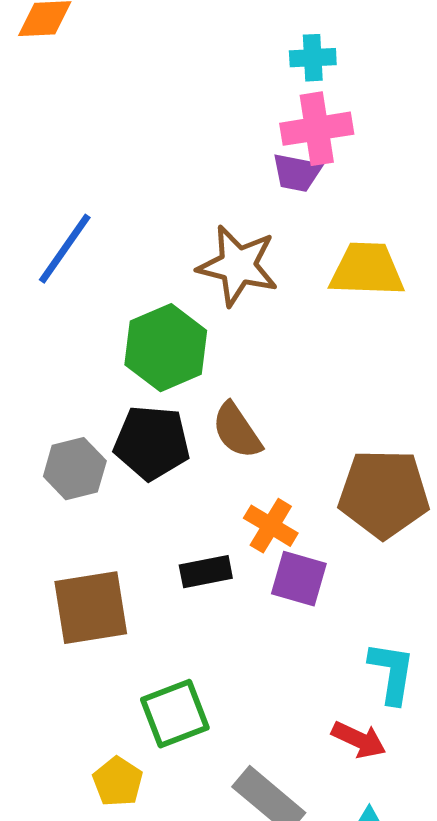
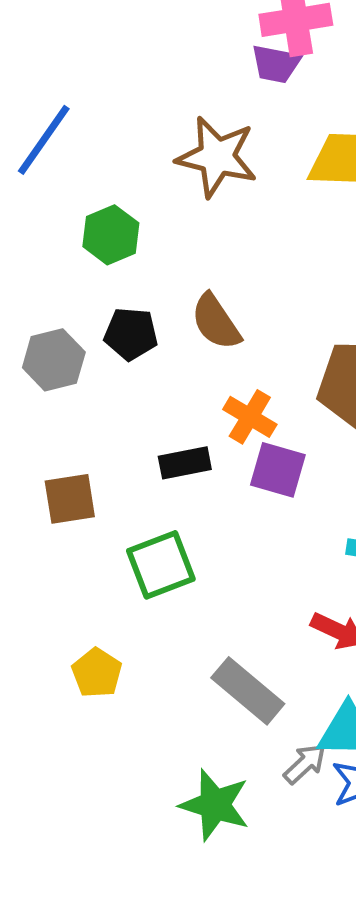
green hexagon: (166, 348) -> (111, 235), moved, size x0.7
black pentagon: (152, 443) -> (131, 334), size x0.7
brown square: (91, 608) -> (70, 499), size x0.7
green square: (175, 714) -> (161, 565), moved

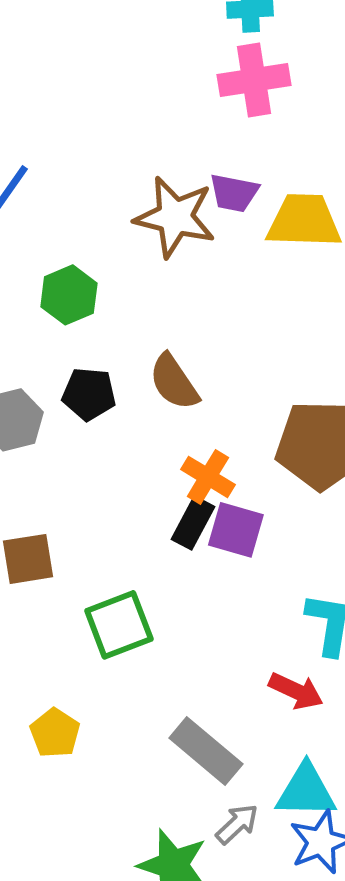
purple trapezoid: (276, 64) -> (234, 193), moved
black rectangle: (185, 463) -> (193, 523), moved, turned -51
gray arrow: (305, 764) -> (237, 824), moved

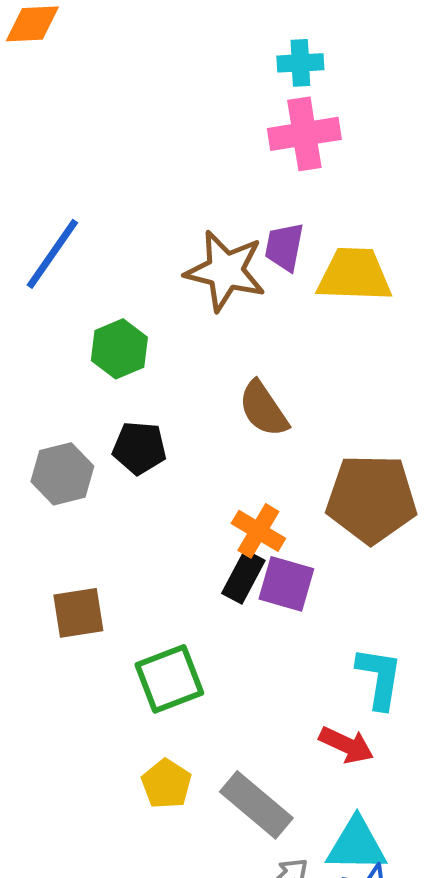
purple trapezoid: (234, 193) -> (284, 247), turned 90
brown semicircle: (174, 382) -> (263, 409), moved
yellow pentagon: (55, 733) -> (166, 784), moved

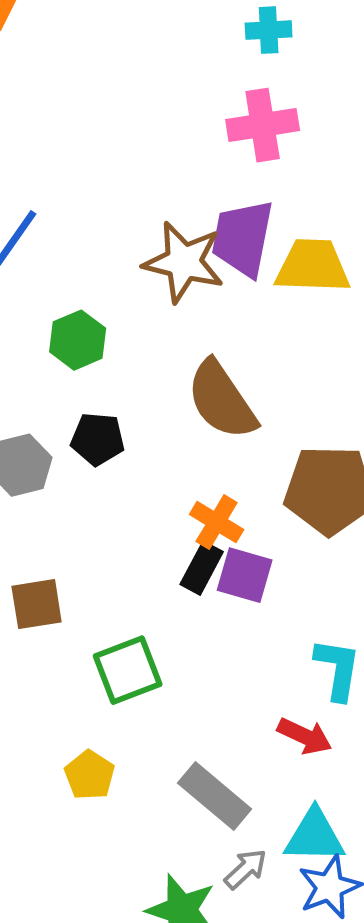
cyan cross: (300, 63) -> (269, 30), moved
purple trapezoid: (284, 247) -> (243, 238), size x1.6
brown semicircle: (263, 409) -> (222, 400), size x1.4
yellow pentagon: (166, 784) -> (90, 775), moved

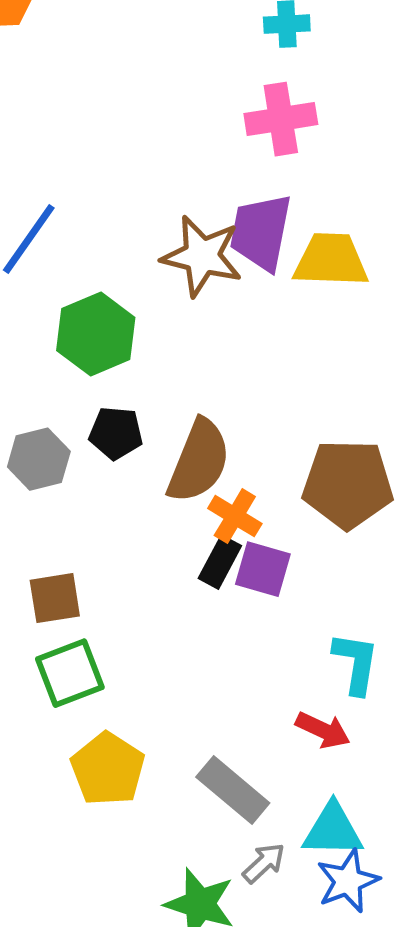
green hexagon: (78, 340) -> (96, 334), size x1.4
brown semicircle: (222, 400) -> (199, 461), moved, turned -124
green square: (128, 670) -> (70, 673), moved
yellow pentagon: (90, 775) -> (108, 769), size x1.5

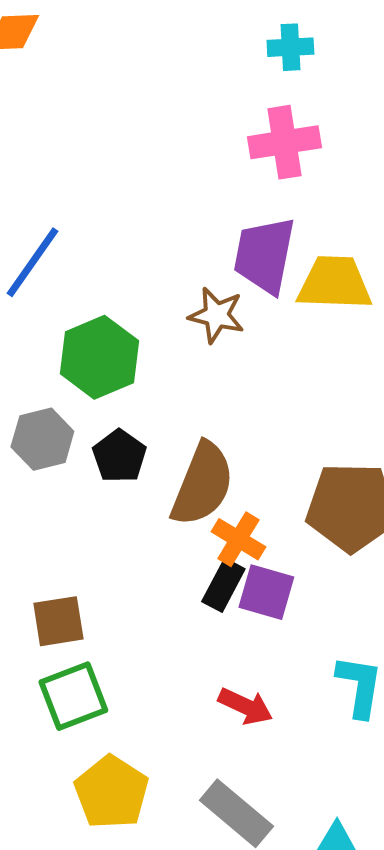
brown star: (202, 256) -> (216, 315), moved, size x0.7
black pentagon: (116, 433) -> (119, 456), turned 30
gray hexagon: (39, 459) -> (42, 439), moved
red arrow: (323, 730) -> (245, 706), moved

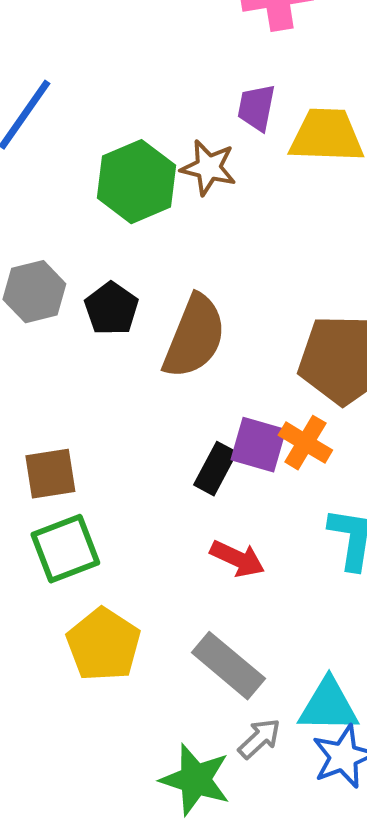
purple trapezoid: (264, 255) -> (256, 108), size x0.6
green hexagon: (99, 357) -> (136, 182), moved
orange cross: (238, 539) -> (305, 443), moved
black rectangle: (223, 585) -> (215, 469), moved

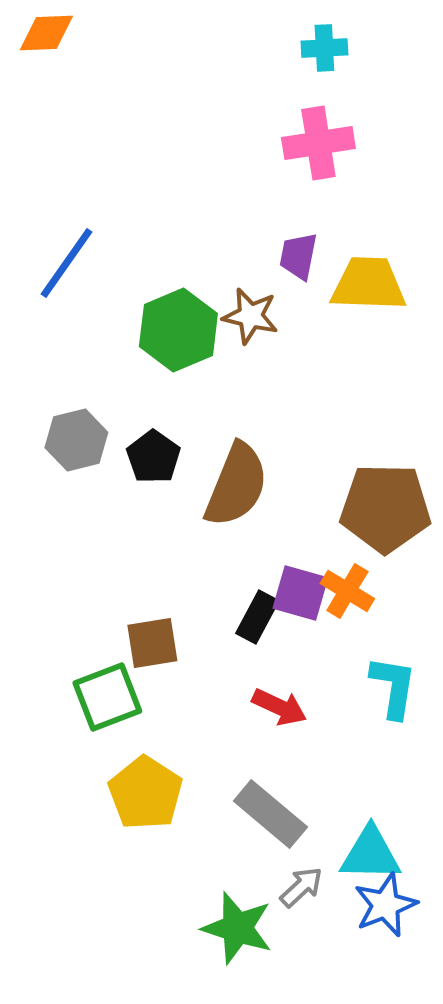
brown square: (50, 474) -> (152, 643), moved

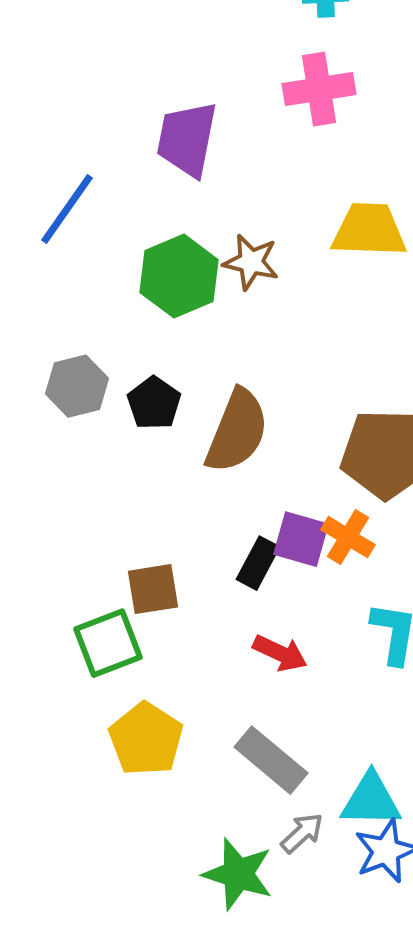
purple trapezoid: (298, 256) -> (187, 139), moved, size x1.6

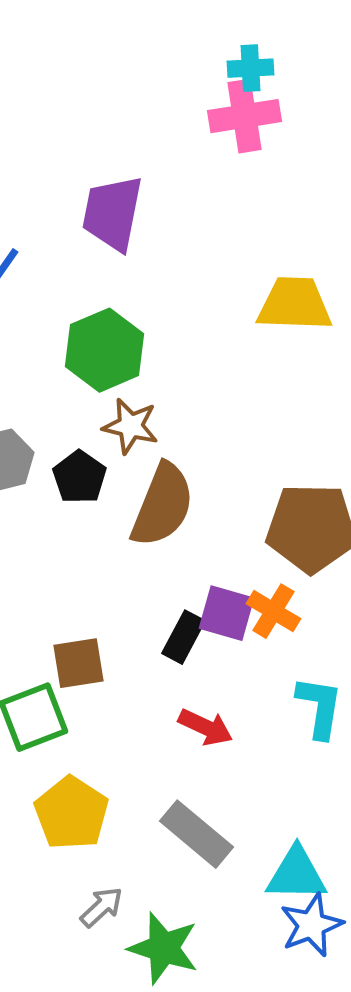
pink cross: (319, 89) -> (244, 116), moved
brown star: (251, 262) -> (130, 426), moved
gray arrow: (302, 833) -> (102, 907), moved

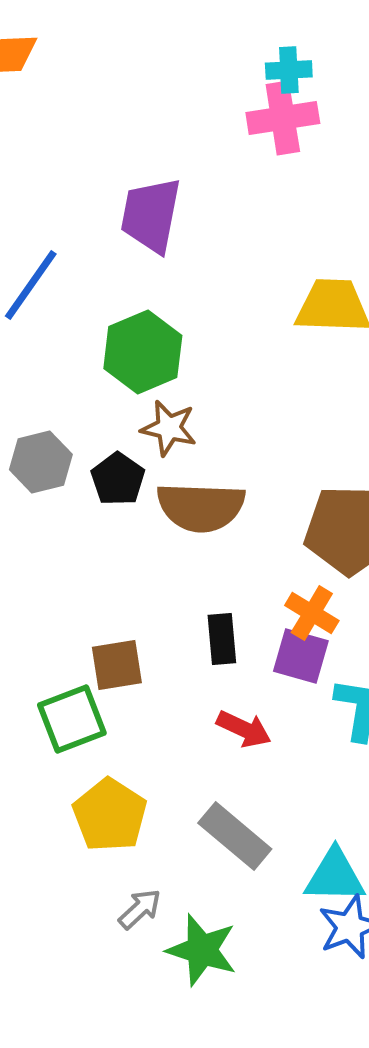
brown semicircle: (162, 505) -> (201, 507), turned 70
purple square: (226, 613) -> (301, 656), moved
black rectangle: (184, 637) -> (222, 639), turned -33

